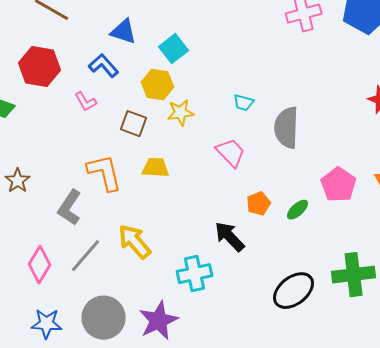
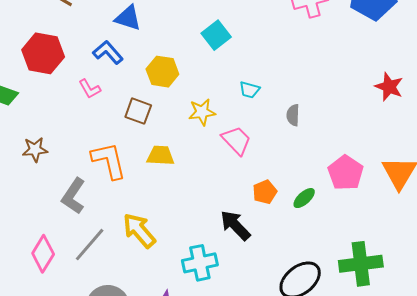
cyan square: (174, 49) -> (216, 35), moved
yellow star: (181, 113) -> (202, 112), moved
gray semicircle: (287, 128) -> (293, 115), size x0.5
brown star: (18, 181) -> (35, 149), moved, turned 30

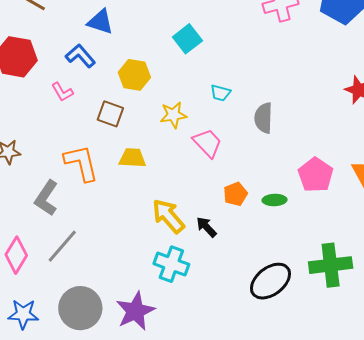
gray semicircle: (293, 115) -> (263, 118), size x1.4
green ellipse: (304, 198) -> (275, 200), turned 40
black arrow: (235, 225) -> (206, 227), size x0.7
yellow arrow: (139, 230) -> (168, 216), moved
cyan cross: (200, 263) -> (171, 264), turned 32

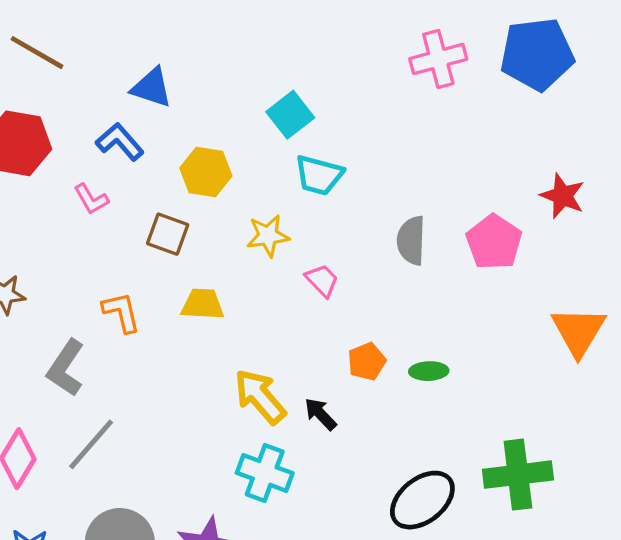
cyan trapezoid: (220, 93) -> (319, 175), moved, size x1.5
pink trapezoid: (207, 143) -> (322, 280), size x0.7
orange L-shape: (81, 163) -> (121, 312), size x0.7
pink pentagon: (316, 175) -> (494, 242), moved

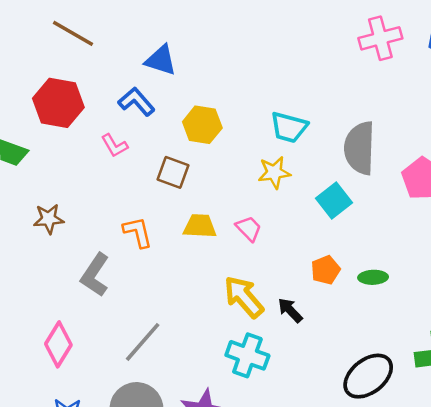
cyan square: (290, 115) -> (334, 200), moved
yellow star: (268, 236) -> (274, 172), moved
gray semicircle: (411, 240) -> (360, 148), moved, size x1.4
pink trapezoid: (322, 280) -> (249, 229), moved
gray line: (91, 444) -> (143, 342), moved

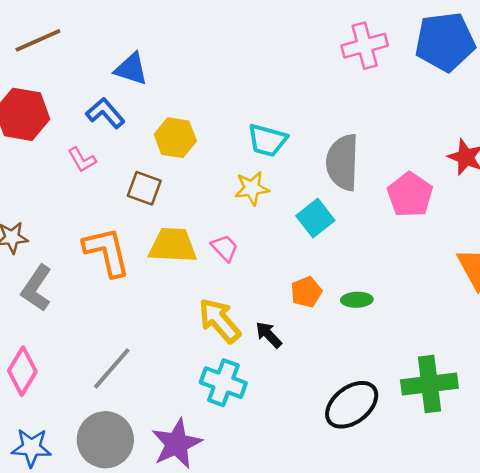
brown line: (73, 33) -> (38, 40), turned -54
yellow trapezoid: (200, 226) -> (173, 245), size x1.4
orange L-shape: (138, 232) -> (107, 252), size x1.5
gray L-shape: (95, 275) -> (37, 288), moved

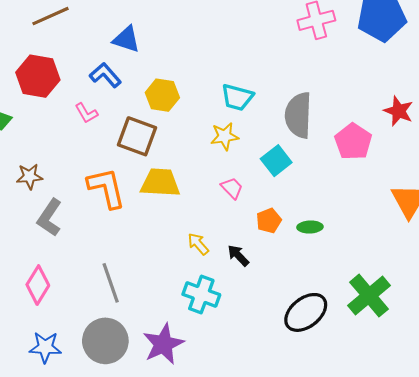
brown square: (144, 188) -> (137, 136), size x1.4
pink trapezoid: (225, 248) -> (232, 188), moved
yellow arrow: (219, 320) -> (198, 244), size x0.6
gray line: (112, 368) -> (111, 283), turned -60
green cross: (429, 384) -> (369, 296), turned -33

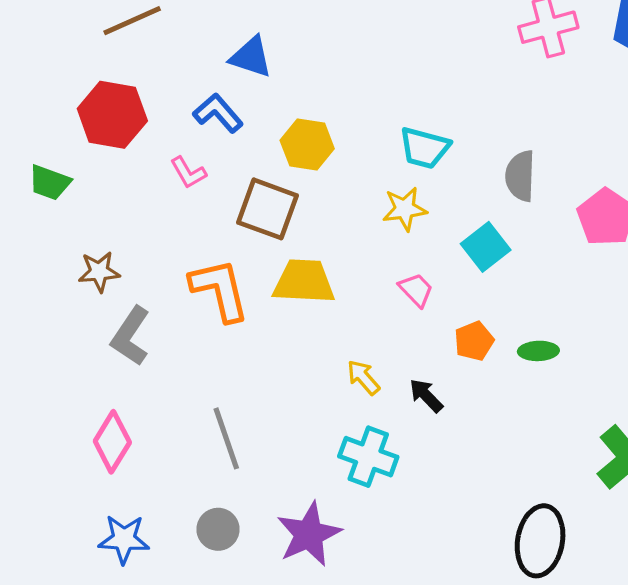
gray semicircle: (298, 115) -> (520, 176), size x0.7
black ellipse: (306, 312) -> (540, 541), moved, turned -42
gray circle: (105, 341) -> (218, 529), size x0.6

